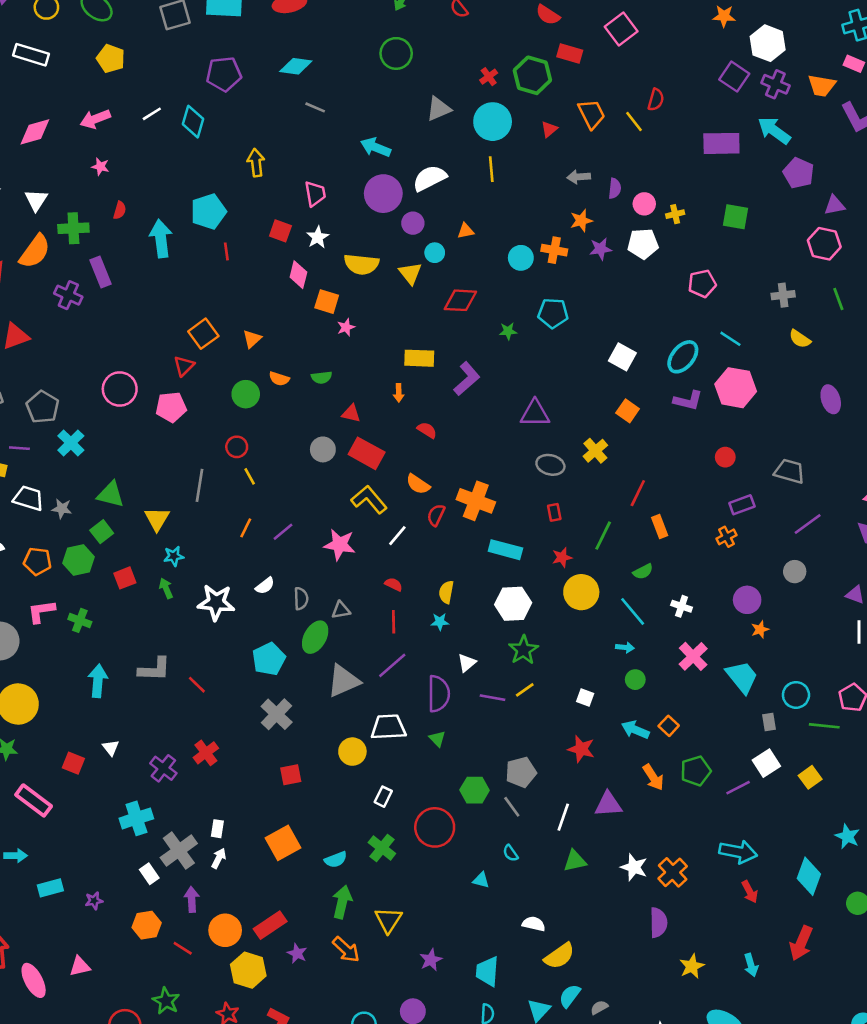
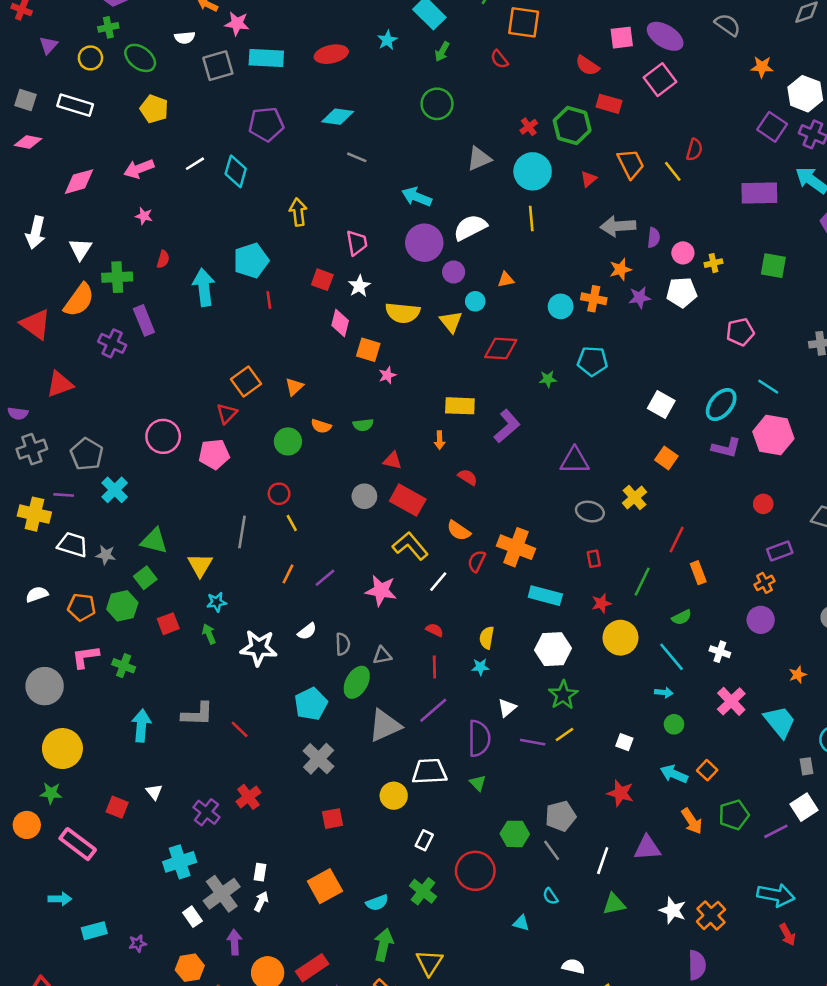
gray arrow: (579, 177) -> (618, 226), size x1.5
purple circle: (747, 600) -> (761, 620), moved

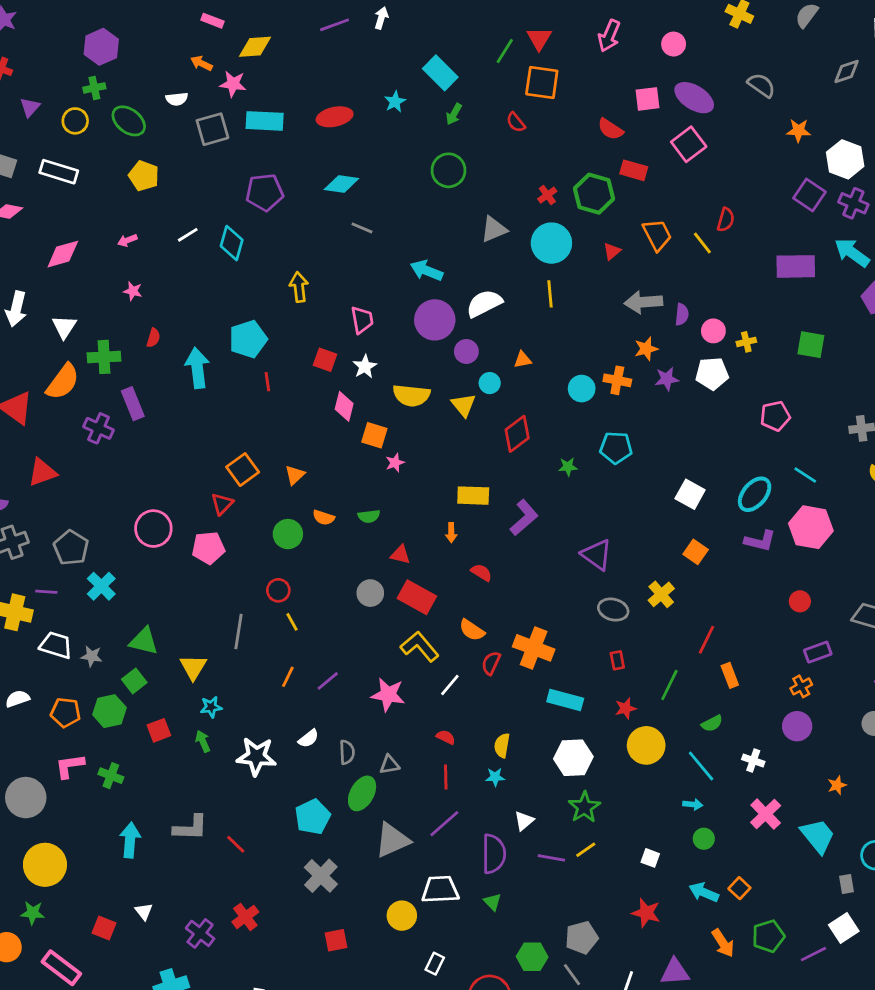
pink arrow: (139, 169) -> (127, 240), size x0.6
red diamond: (501, 348) -> (517, 434), turned -40
purple triangle: (575, 461) -> (597, 555), turned 36

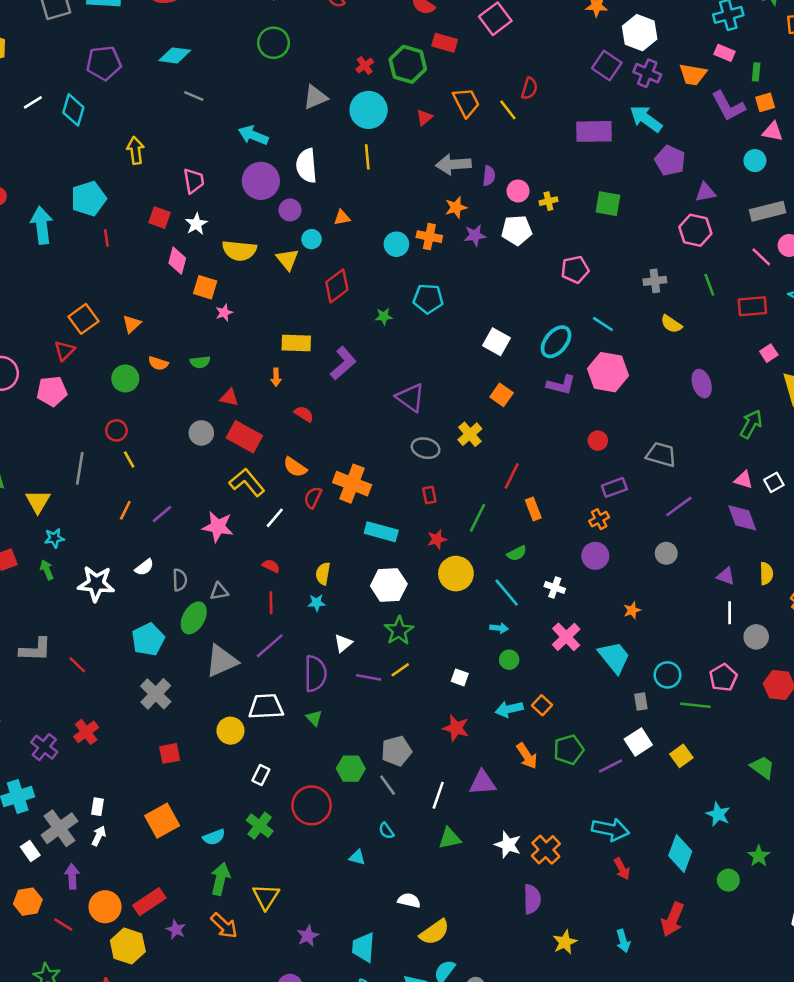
white semicircle: (484, 303) -> (306, 166), turned -68
cyan arrow: (704, 892) -> (509, 709), turned -36

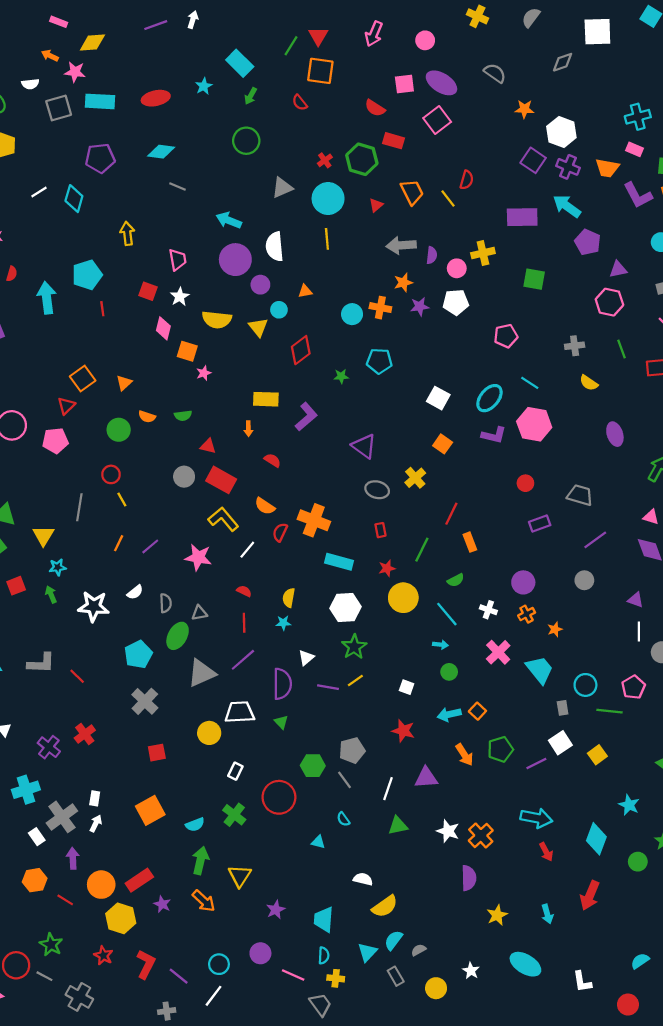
yellow cross: (548, 201) -> (483, 253), moved, size x1.5
orange cross: (599, 519) -> (527, 614), moved

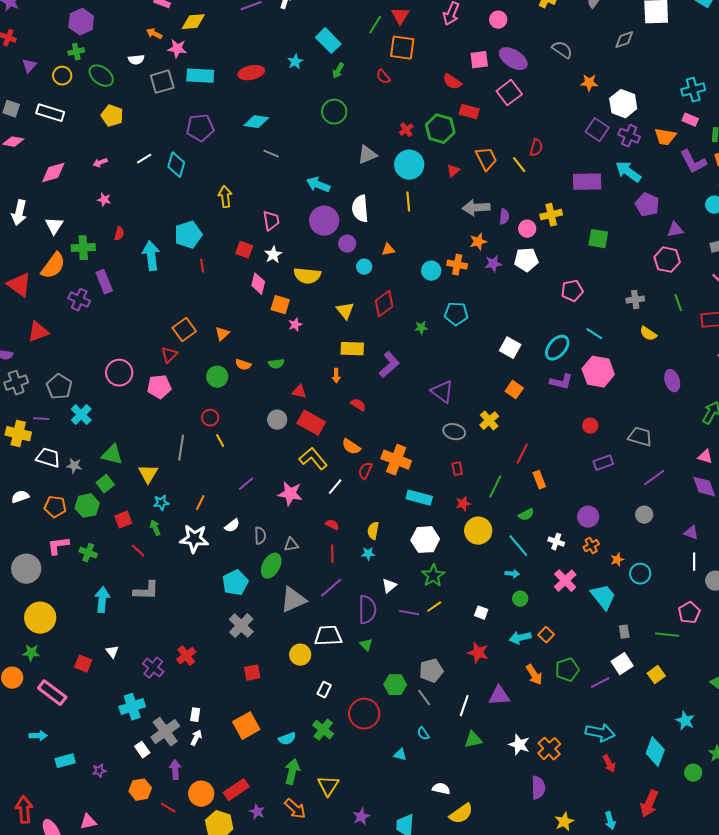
yellow triangle: (258, 327) -> (345, 311), moved
orange line: (119, 543) -> (200, 503), moved
red line: (77, 676) -> (138, 551), moved
cyan circle: (585, 685) -> (640, 574), moved

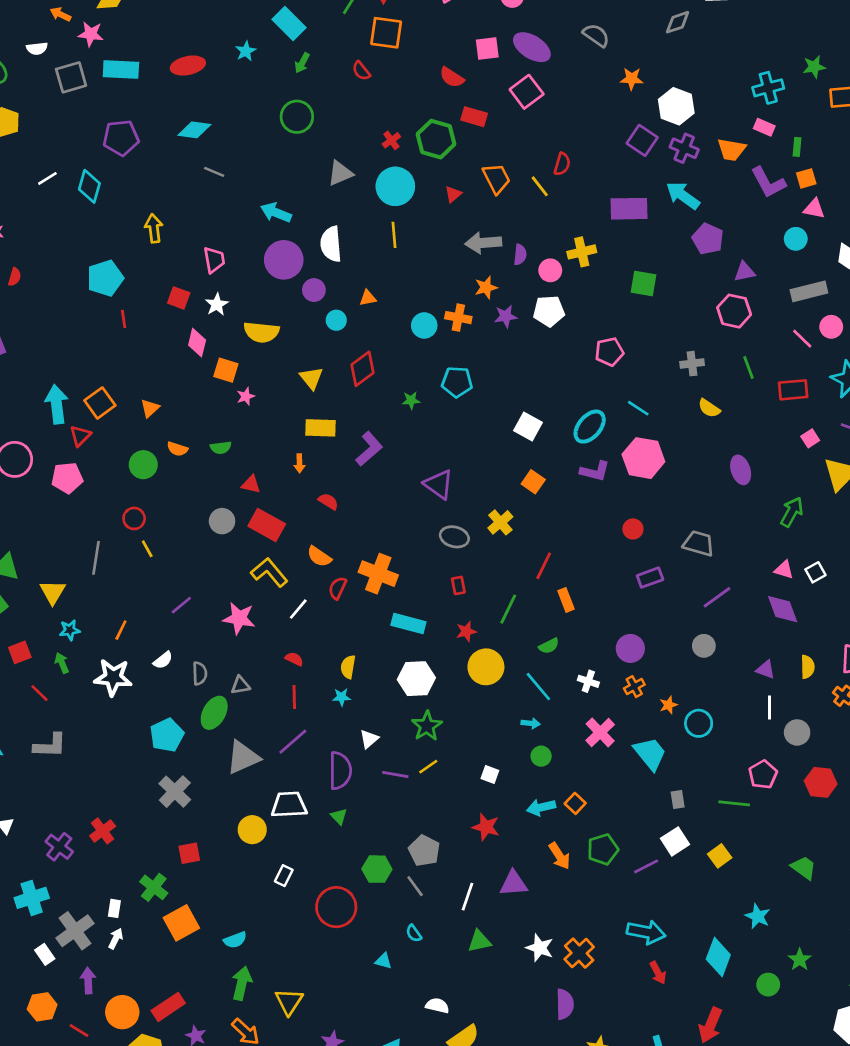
cyan arrow: (151, 256) -> (57, 404), moved
gray pentagon: (431, 671) -> (424, 851), turned -30
green cross: (323, 730) -> (154, 887), moved

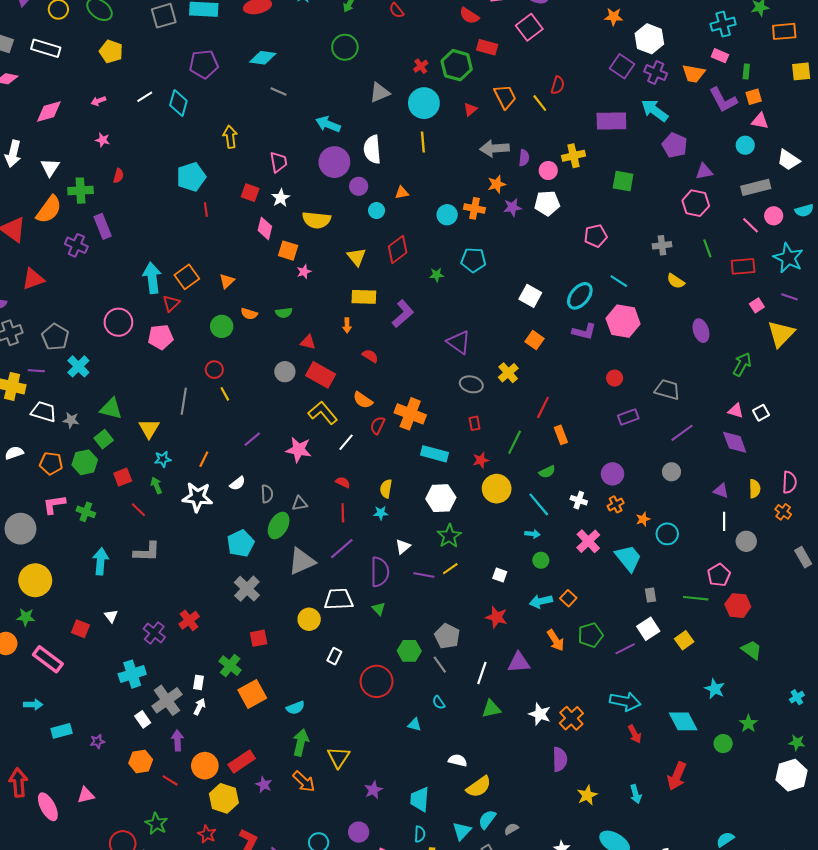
red hexagon: (821, 782) -> (738, 606), moved
cyan diamond: (718, 957) -> (683, 721), turned -48

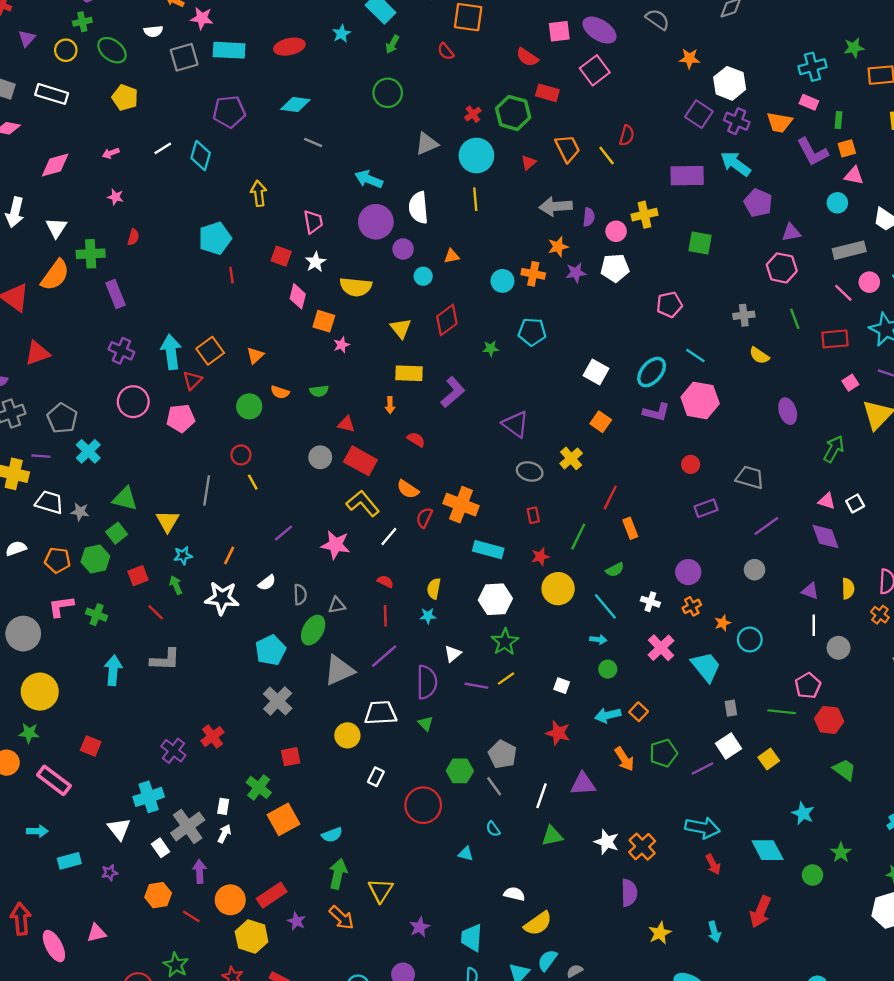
purple cross: (76, 245) -> (121, 351), moved
white triangle: (111, 616) -> (119, 829), moved, size x1.5

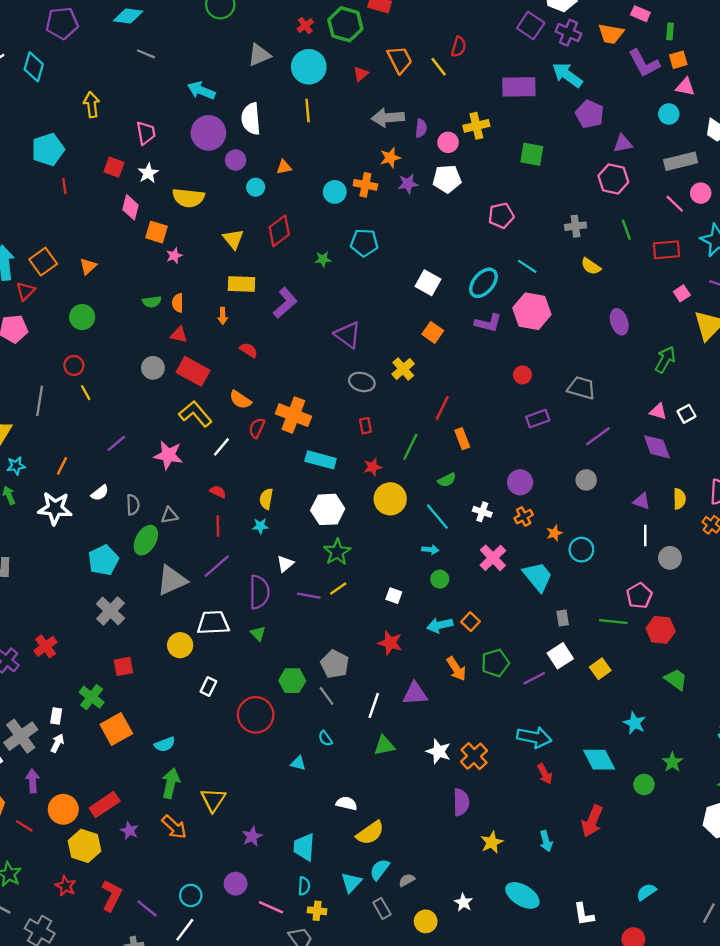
orange semicircle: (280, 392) -> (178, 303), moved, turned 72

